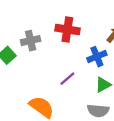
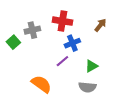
blue cross: (97, 57) -> (72, 43), moved

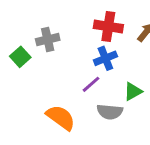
red cross: (62, 21) -> (108, 27), moved
gray semicircle: (87, 87) -> (110, 112), moved

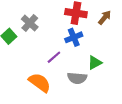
gray cross: (48, 40) -> (30, 23), turned -35
purple line: (91, 84) -> (54, 57), moved

